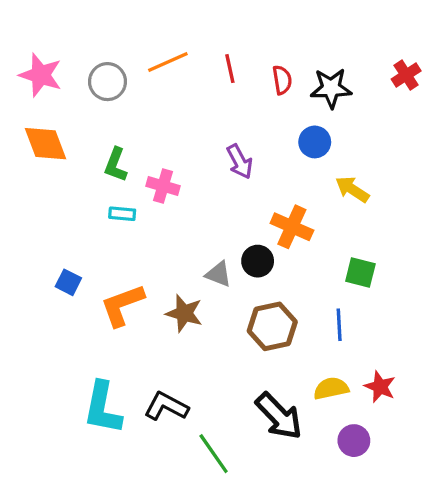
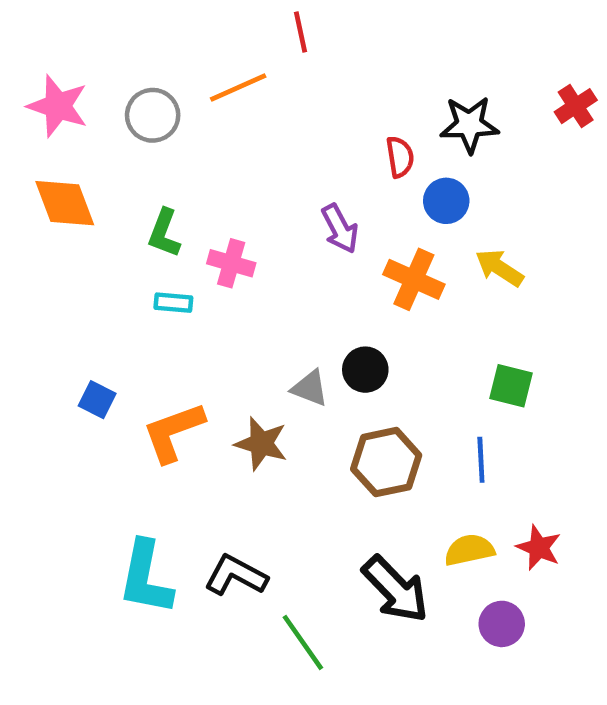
red line: (230, 69) -> (301, 32), moved
red semicircle: (282, 80) -> (400, 157), moved
orange cross: (292, 227) -> (414, 279), moved

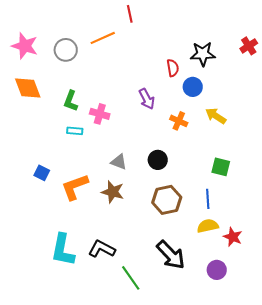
orange cross: (414, 279) -> (179, 121), size x0.7
gray triangle: (310, 388) -> (119, 162), moved
yellow semicircle: (469, 550) -> (208, 226), moved

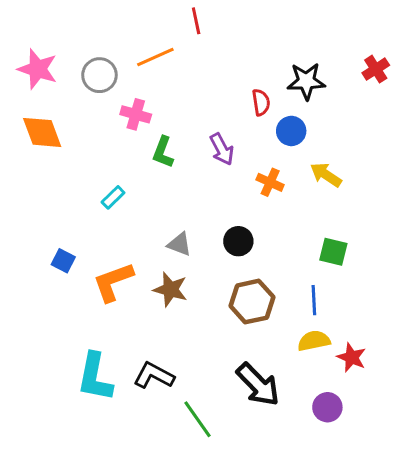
green L-shape: (71, 101) -> (163, 152), moved
pink cross: (100, 114) -> (136, 114), moved
cyan rectangle: (75, 131) -> (113, 197), turned -49

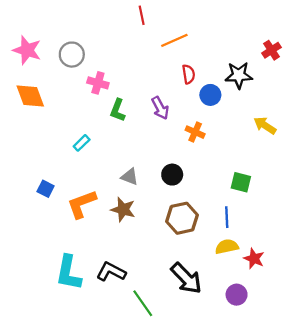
orange line: (155, 57) -> (174, 40), moved
black star: (306, 81) -> (239, 75), moved
yellow arrow: (326, 175) -> (265, 125), moved

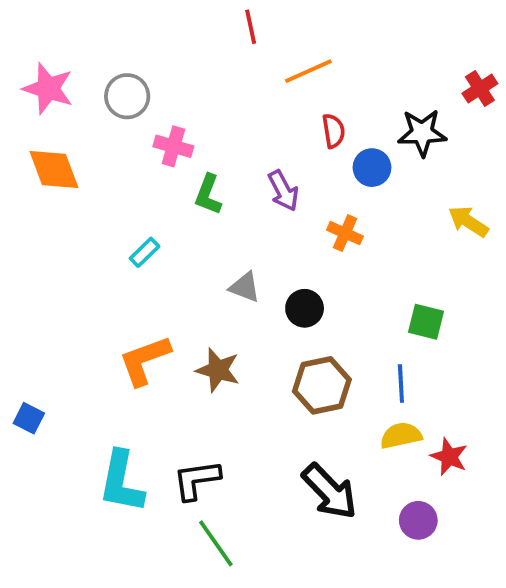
gray triangle: (130, 177) -> (245, 287), moved
blue square: (46, 189) -> (29, 418), moved
black L-shape: (111, 272) -> (197, 480), turned -36
green line: (143, 303) -> (216, 543), moved

